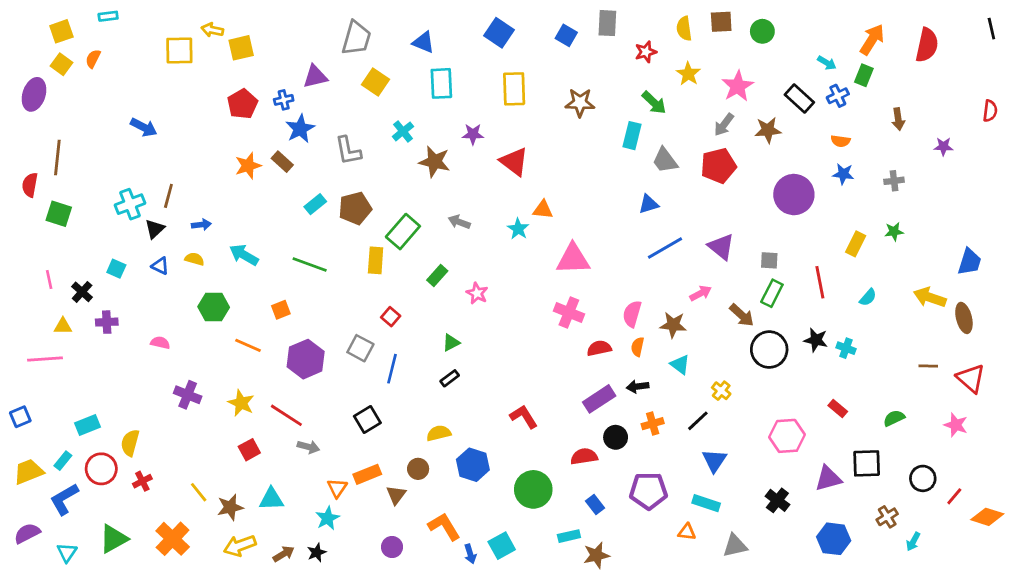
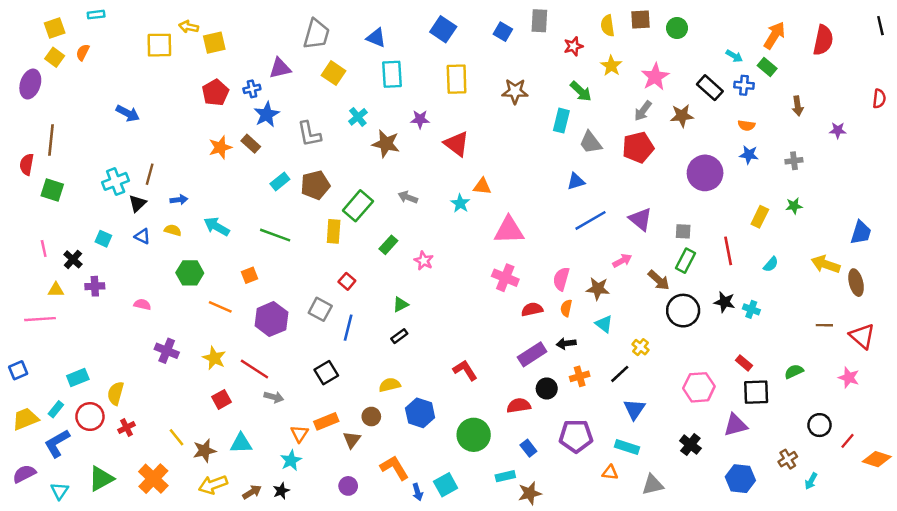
green rectangle: (864, 75) -> (767, 67), turned -72
blue cross: (838, 96) -> (744, 85), turned 30
black square: (867, 463) -> (756, 392), moved

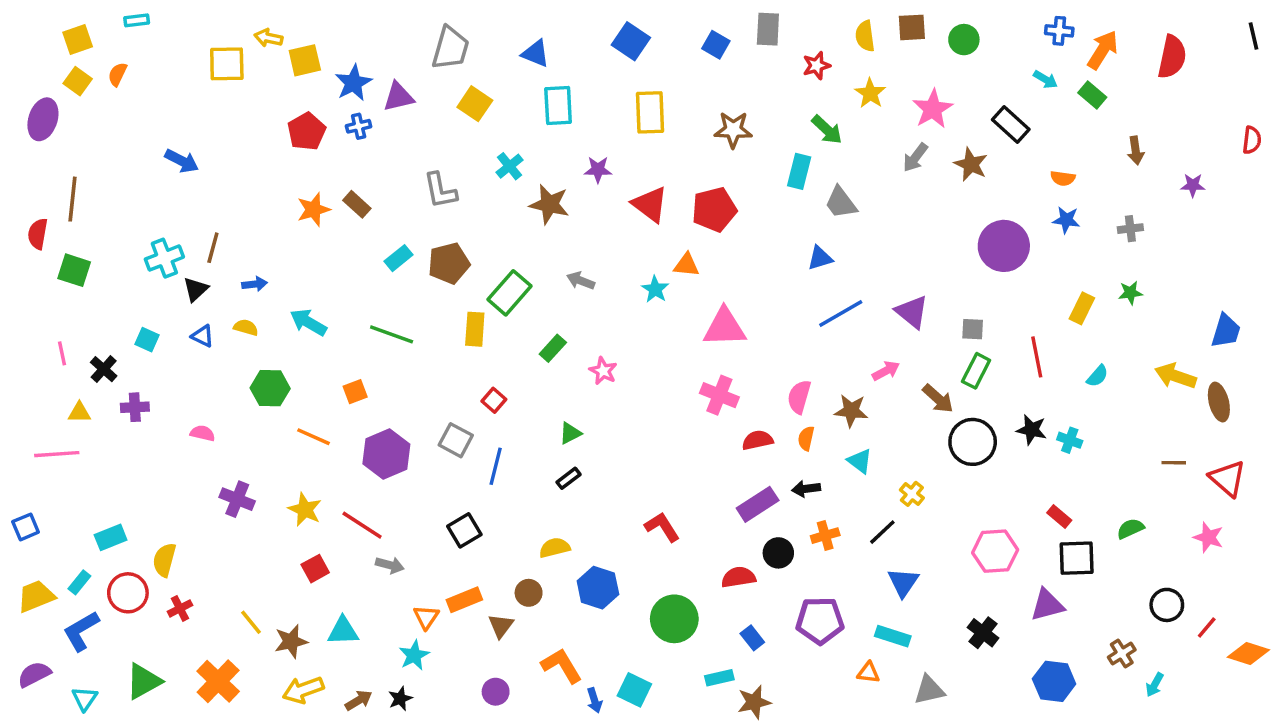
blue cross: (744, 85) -> (1059, 31), moved
blue star: (267, 114) -> (353, 83), moved
brown star: (682, 116) -> (971, 164), turned 30
red pentagon: (638, 147) -> (714, 210), moved
cyan square: (446, 485) -> (634, 690), turned -35

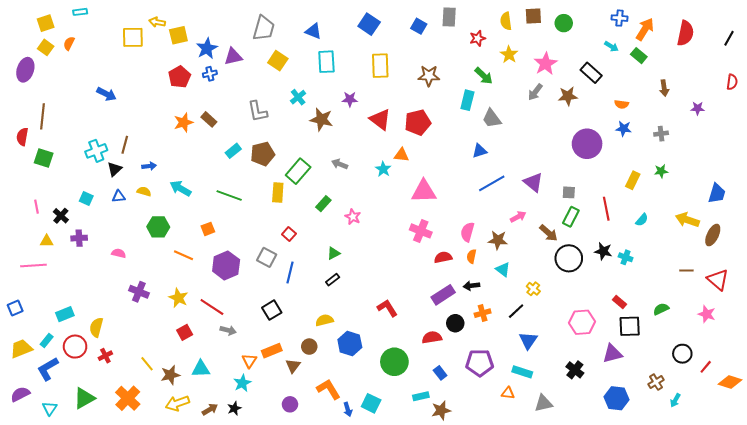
black line: (1254, 36) -> (729, 38), moved, turned 42
brown star: (971, 164) -> (568, 96), turned -30
blue triangle: (203, 336) -> (119, 196), turned -32
brown ellipse: (1219, 402) -> (713, 235), turned 40

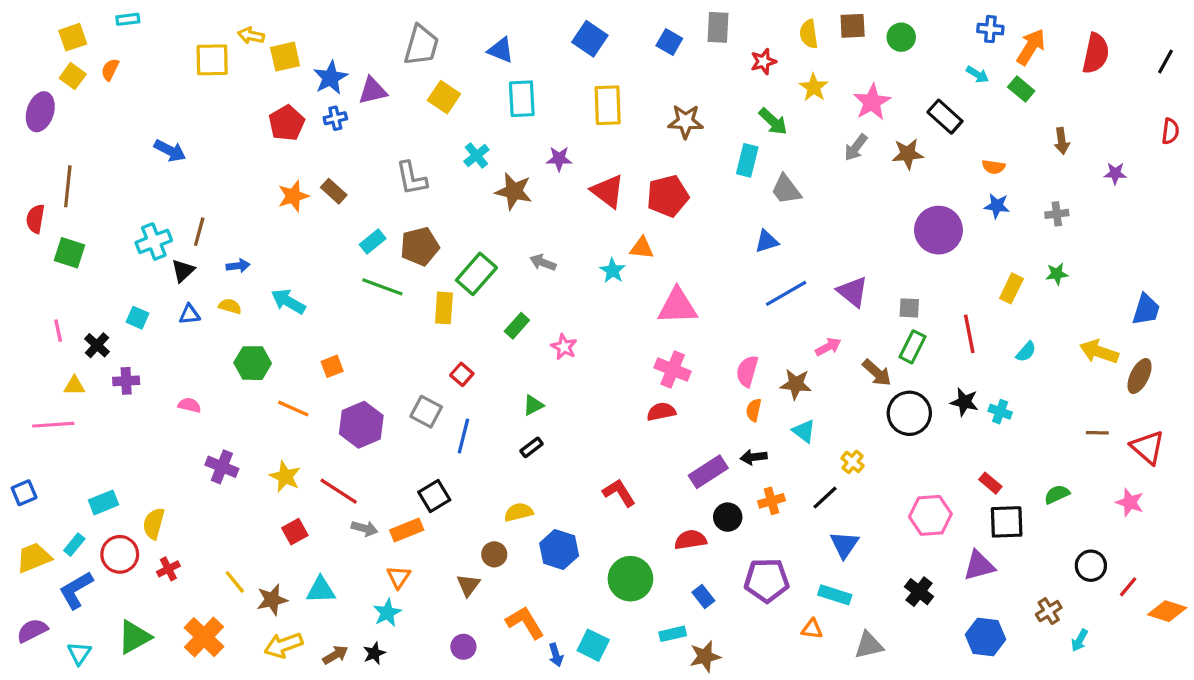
green line: (229, 195) -> (382, 287), moved
red semicircle: (443, 257) -> (661, 412), moved
orange rectangle: (272, 351) -> (407, 530), moved

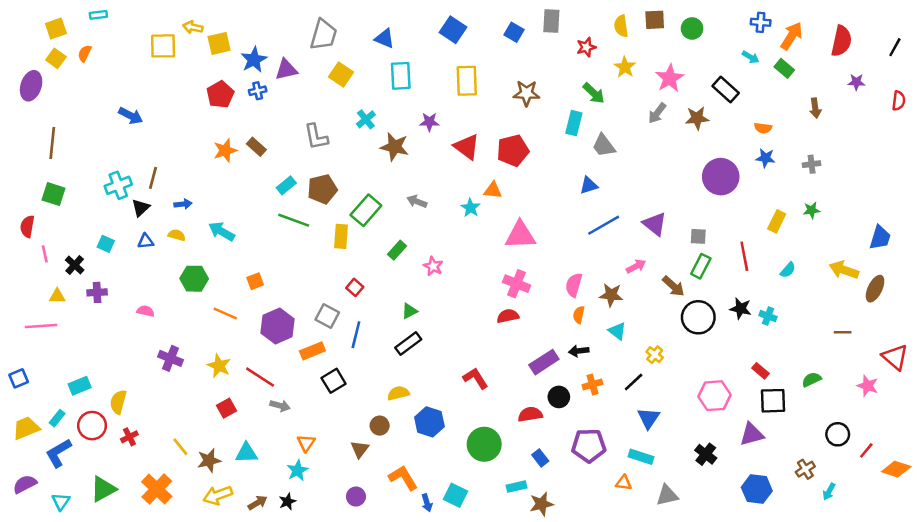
purple star: (1115, 173) -> (856, 82), moved
red semicircle: (35, 219) -> (27, 226), moved
black rectangle: (532, 447) -> (408, 343), size x1.5
red triangle: (1148, 447) -> (895, 357), moved
orange rectangle: (407, 530) -> (312, 351), moved

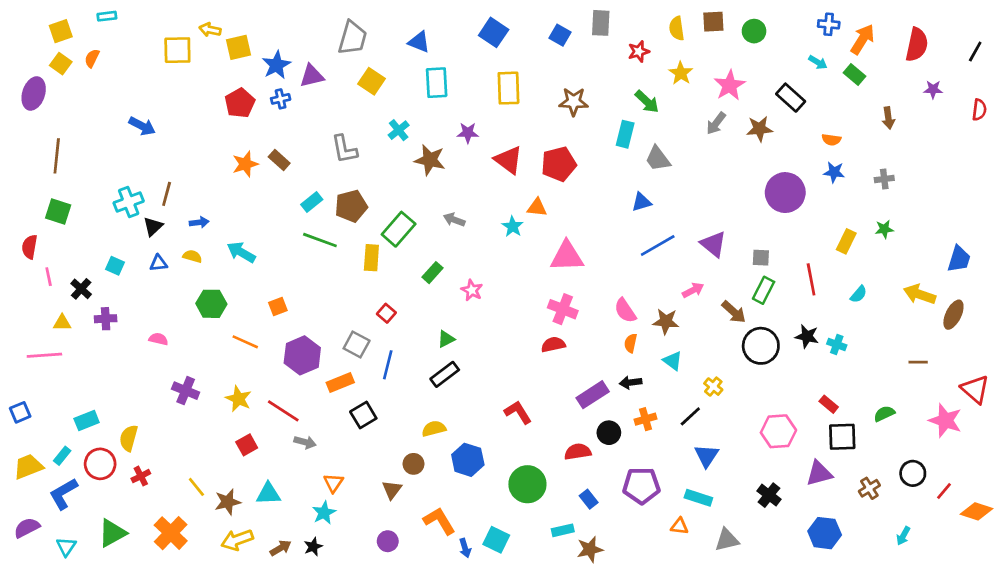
pink semicircle: (574, 285) -> (625, 311), turned -50
pink star: (868, 386) -> (945, 420), size x1.4
brown cross: (805, 469) -> (869, 488), moved

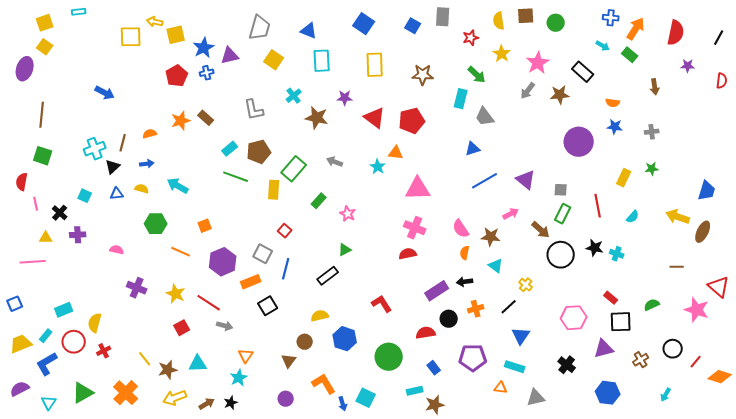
orange semicircle: (92, 58) -> (150, 134), moved, turned 48
green triangle: (446, 339) -> (345, 250), moved

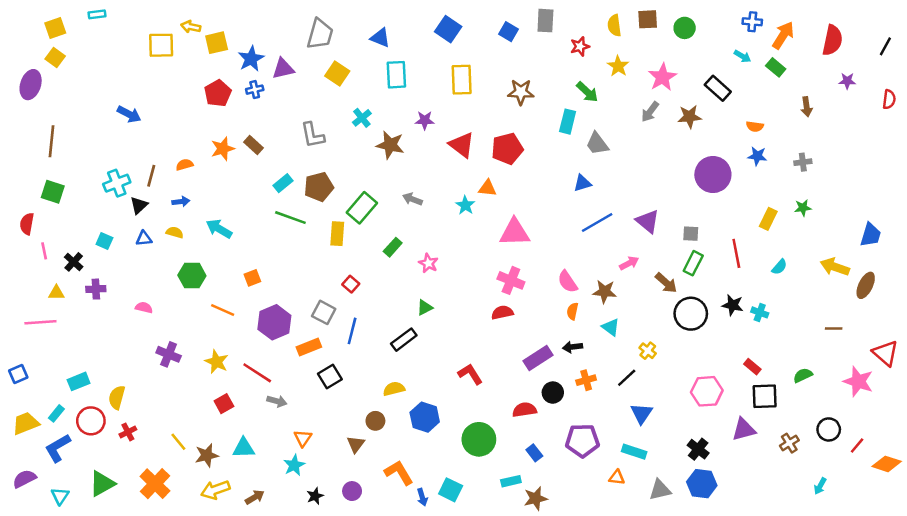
blue hexagon: (608, 393) -> (702, 484), moved
black star: (231, 403) -> (315, 496), moved

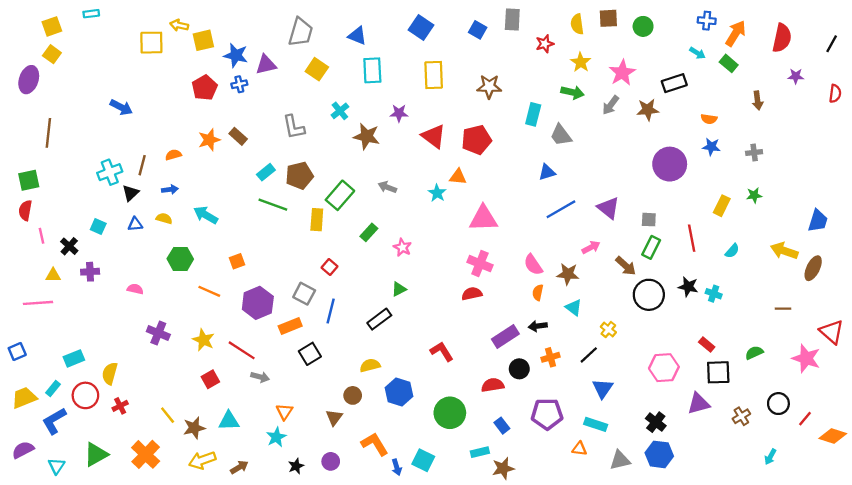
blue star: (251, 59) -> (236, 55), turned -30
black rectangle: (718, 88) -> (674, 83), turned -60
green arrow: (587, 92) -> (572, 92), moved, turned -30
green square: (53, 192) -> (29, 180), moved, turned -30

